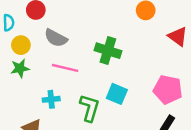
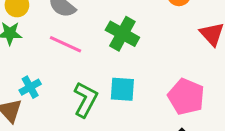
cyan square: (117, 94) -> (122, 89), turned -30
cyan cross: (51, 99) -> (30, 87), moved, turned -35

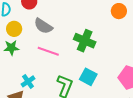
cyan square: (122, 89) -> (88, 77), turned 30

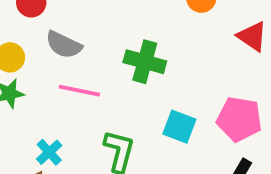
cyan square: (88, 77) -> (179, 127), moved

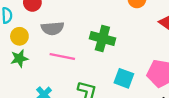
gray semicircle: (64, 45) -> (52, 28), turned -30

